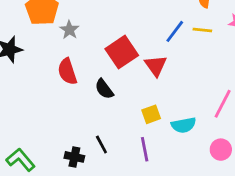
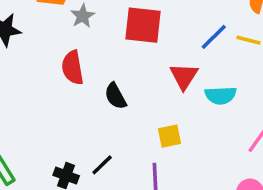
red square: (122, 52) -> (143, 25), moved, turned 32
cyan semicircle: (184, 125) -> (221, 95), moved
black line: (101, 145) -> (102, 165), turned 66

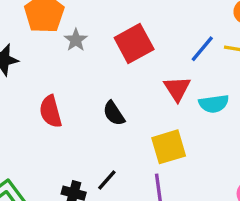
red square: (143, 25) -> (134, 44), turned -30
red semicircle: (73, 68) -> (51, 111), moved
yellow square: (170, 136) -> (169, 147), size x1.5

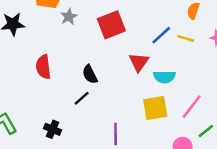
yellow square: (169, 147) -> (155, 108), moved
black line: (107, 180) -> (82, 98), moved

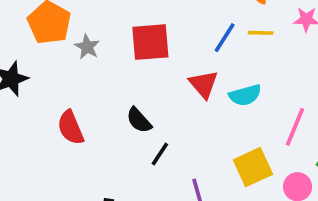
red square: (111, 25) -> (150, 42), turned 32
black line: (82, 98) -> (160, 154), moved
yellow square: (155, 108) -> (253, 167), moved

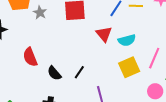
black semicircle: (139, 120) -> (54, 73), moved
yellow square: (253, 167) -> (129, 67), moved

